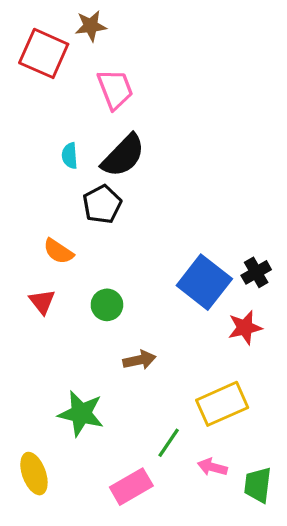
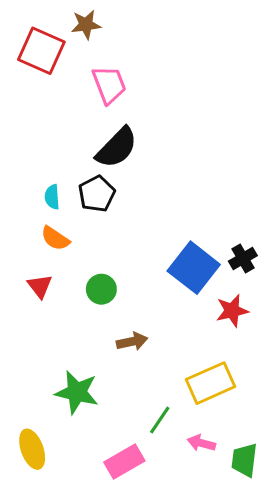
cyan semicircle: (70, 156) -> (52, 197), moved

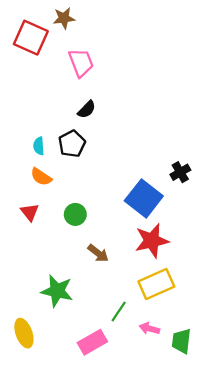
black semicircle: (117, 148) -> (87, 109), size x0.6
black cross: (243, 258) -> (180, 172), moved
red star: (232, 311) -> (152, 241), moved, size x1.4
brown arrow: (132, 342) -> (98, 253), turned 50

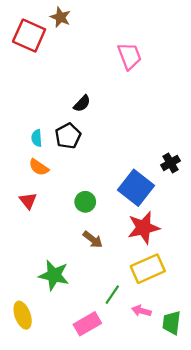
brown star: (64, 18) -> (60, 17), turned 30
pink trapezoid: (81, 63) -> (129, 56), moved
green circle: (75, 214) -> (85, 202), moved

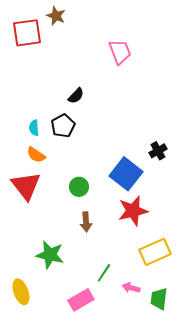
red square: (29, 36) -> (27, 33), turned -32
red triangle: (28, 201) -> (26, 186), size x1.8
brown arrow: (93, 240) -> (86, 222), turned 48
yellow rectangle: (148, 269) -> (155, 252), moved

